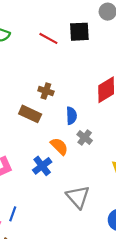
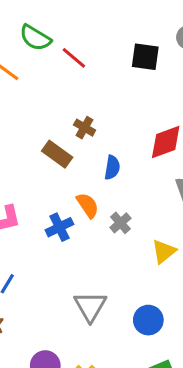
red line: (48, 38) -> (74, 58), moved
gray cross: (85, 138) -> (120, 223), moved
gray triangle: (78, 197) -> (90, 306), moved

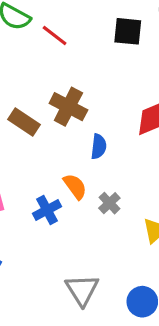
brown cross: (85, 128) -> (68, 107), size x1.6
brown rectangle: (57, 154) -> (24, 122), moved

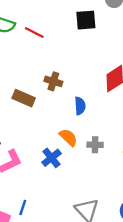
brown cross: (68, 107) -> (53, 81), size x0.7
gray cross: (109, 203) -> (95, 145), turned -35

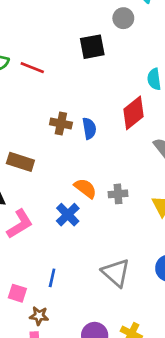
brown rectangle: (24, 98) -> (20, 162), moved
blue semicircle: (80, 106) -> (89, 128), moved
blue line: (23, 208) -> (52, 278), moved

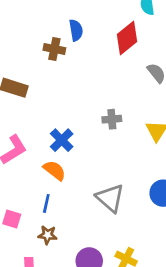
blue semicircle: (89, 128) -> (76, 30), moved
orange semicircle: (85, 188) -> (54, 170), moved
brown star: (39, 316) -> (48, 235), moved

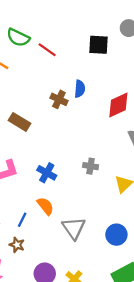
blue cross: (62, 140) -> (47, 173), turned -30
orange semicircle: (54, 170) -> (45, 206), moved

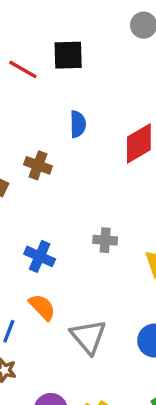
black square: (99, 45) -> (68, 55), moved
brown cross: (59, 99) -> (38, 165), moved

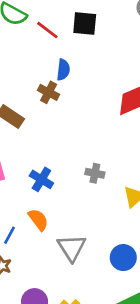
blue semicircle: (78, 124) -> (63, 70), moved
brown cross: (38, 165) -> (49, 92), moved

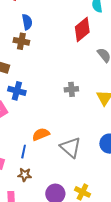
blue cross: (41, 179) -> (17, 91), moved
orange semicircle: (38, 220) -> (41, 134), turned -60

